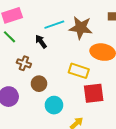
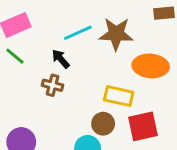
brown cross: (24, 63) -> (52, 85), moved
brown circle: (39, 84) -> (103, 124), moved

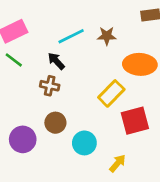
brown star: (116, 34) -> (107, 36), size x0.6
yellow rectangle: (119, 96) -> (111, 93), turned -56
brown circle: (103, 124) -> (55, 123), moved

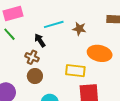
yellow rectangle: (111, 93) -> (75, 71), turned 42
brown circle: (55, 123) -> (35, 76), moved

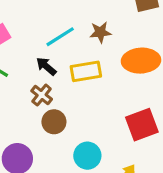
brown cross: (32, 57) -> (42, 95), turned 32
yellow rectangle: (75, 71) -> (86, 71), moved

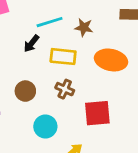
black arrow: (46, 66) -> (31, 43), turned -108
brown cross: (42, 95) -> (65, 89), moved, turned -30

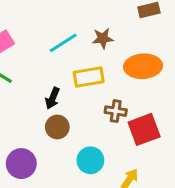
black arrow: (31, 43) -> (52, 98), moved
brown cross: (65, 89) -> (116, 111), moved

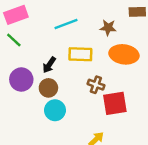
brown star: (103, 38) -> (108, 28), moved
cyan circle: (90, 160) -> (55, 110), moved
purple circle: (21, 164) -> (21, 80), moved

